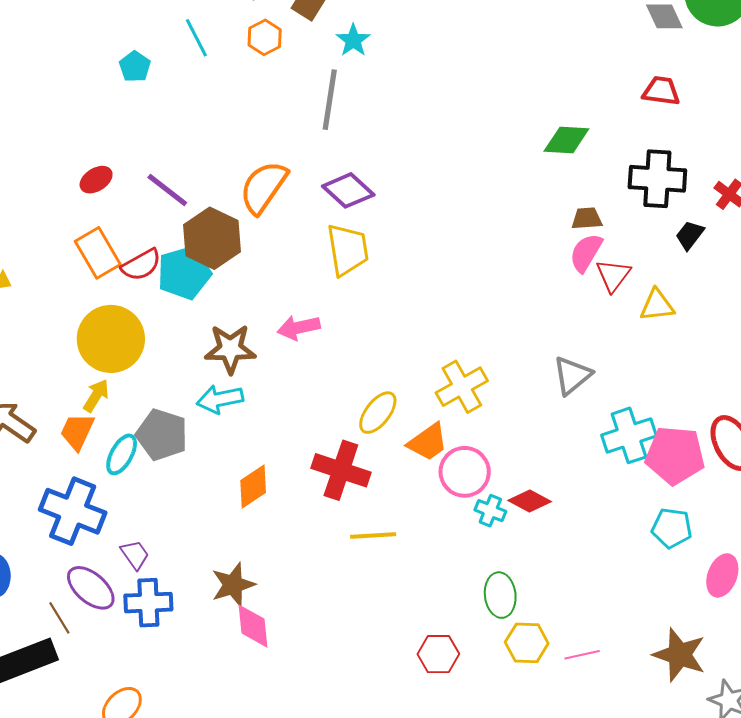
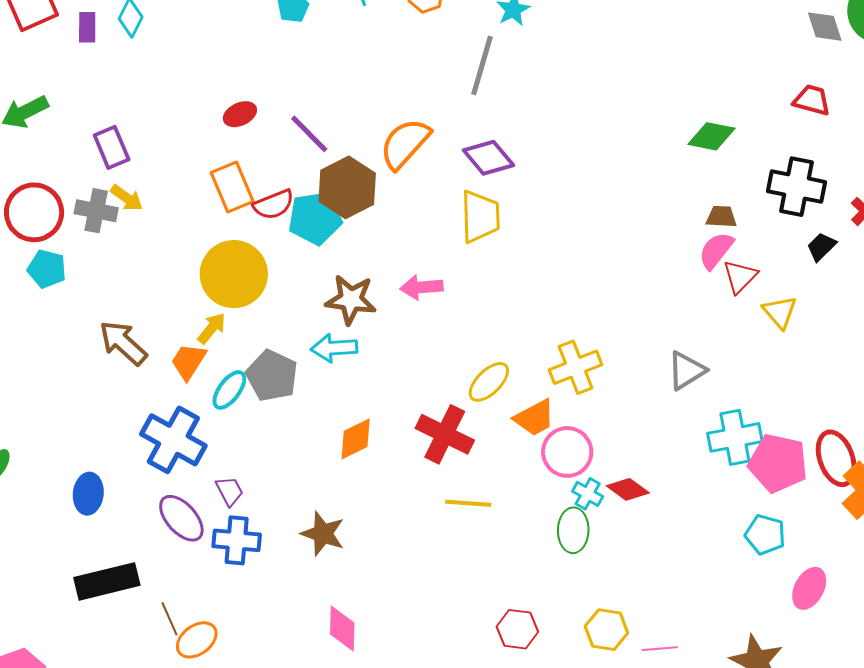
yellow triangle: (657, 305) -> (780, 312), turned 48
brown star: (233, 585) -> (323, 534), turned 30
green ellipse: (500, 595) -> (573, 530), moved
brown line: (59, 618) -> (170, 619), moved
pink diamond: (253, 626) -> (342, 628), moved

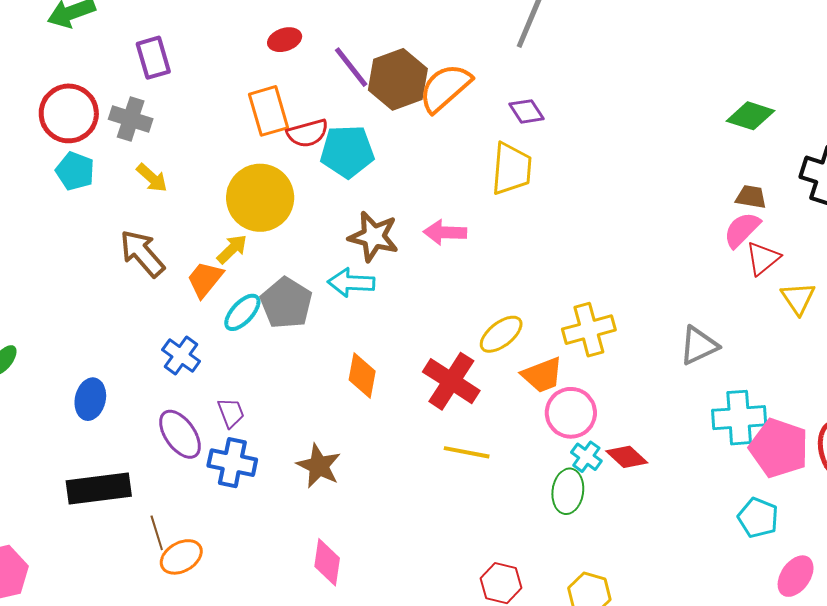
purple diamond: (488, 158) -> (526, 111), size x0.7
brown hexagon: (347, 187) -> (398, 79), moved
yellow arrow: (127, 198) -> (152, 178), moved
orange diamond: (356, 439) -> (362, 375), turned -60
blue cross: (173, 440) -> (181, 355), size x0.6

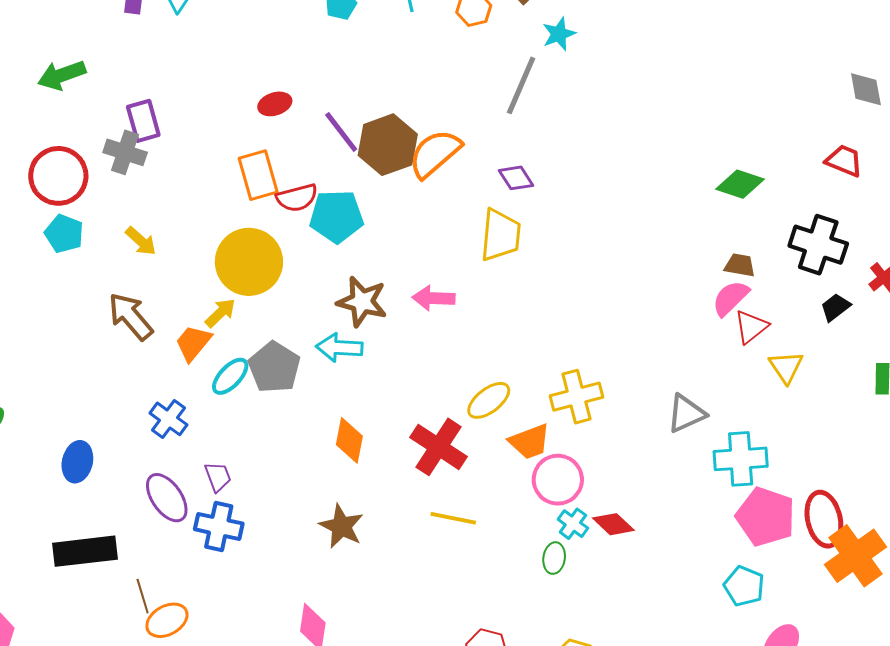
gray cross: (131, 119) -> (125, 152), moved
cyan cross: (739, 418) -> (741, 459), moved
brown star: (319, 466) -> (341, 526), moved
green ellipse: (568, 491) -> (554, 558), size x0.7

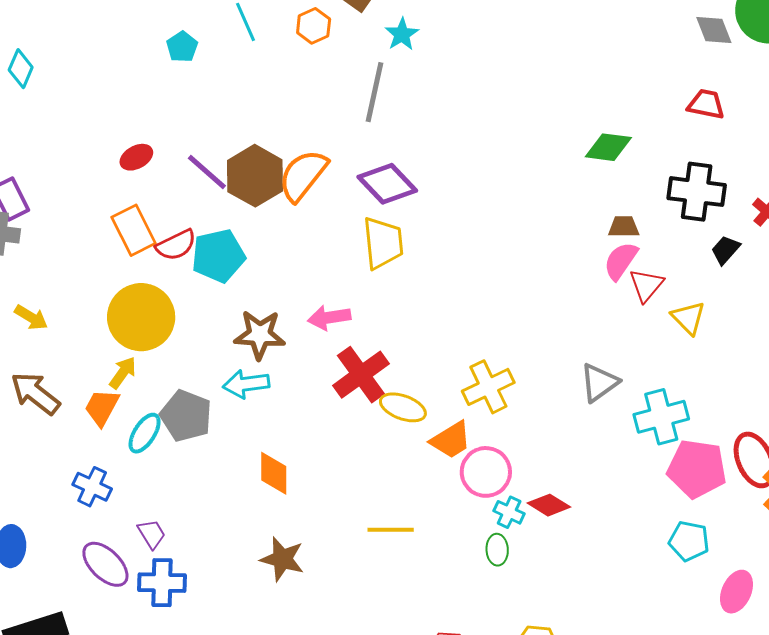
purple diamond: (516, 178) -> (387, 184), size x1.6
yellow ellipse: (489, 400) -> (403, 407), turned 69
red cross: (439, 447) -> (361, 375), moved, turned 32

